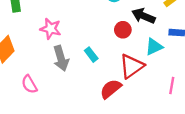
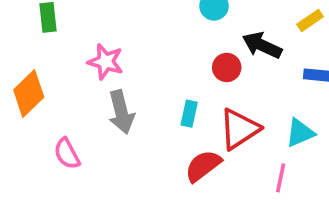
cyan triangle: (154, 47) -> (300, 133), moved
cyan rectangle: (91, 55) -> (189, 114), moved, turned 48
pink line: (172, 86) -> (281, 178), moved

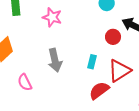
pink star: (106, 62) -> (52, 17), moved

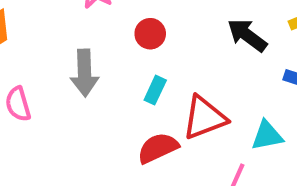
red circle: (113, 37) -> (150, 34), moved

